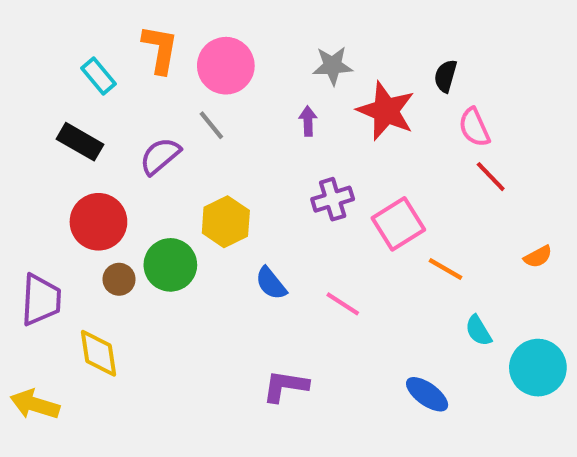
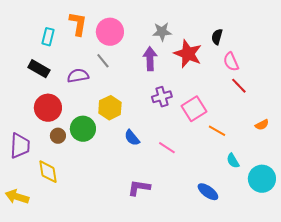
cyan rectangle: (98, 76) -> (48, 37), turned 54
purple arrow: (308, 121) -> (150, 59), size x1.6
purple semicircle: (160, 156) -> (78, 76), turned 30

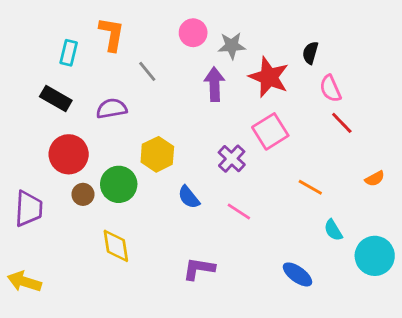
pink circle: (110, 32) -> (193, 33), moved, size x0.7
gray line: (103, 61) -> (147, 71), moved
purple cross: (162, 97) -> (232, 159), moved, turned -30
pink square: (194, 109) -> (270, 131), moved
yellow diamond: (48, 172) -> (116, 246), moved

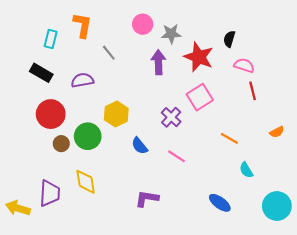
pink semicircle: (330, 89) -> (244, 65), turned 132
red line: (342, 123) -> (253, 91), turned 30
purple trapezoid: (29, 209) -> (50, 193), moved
cyan circle: (375, 256) -> (277, 206), moved

